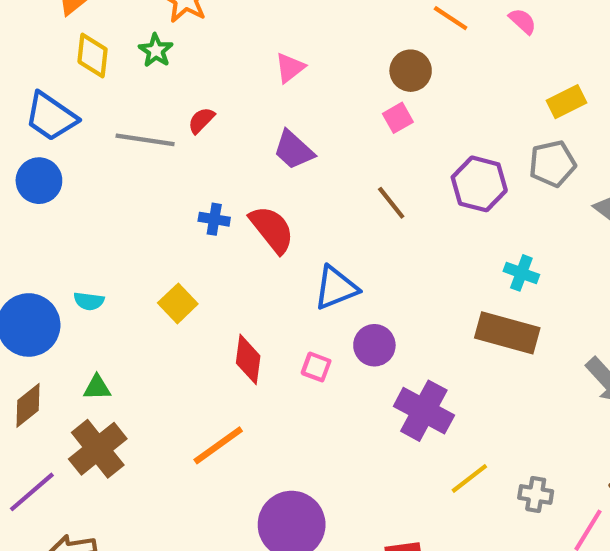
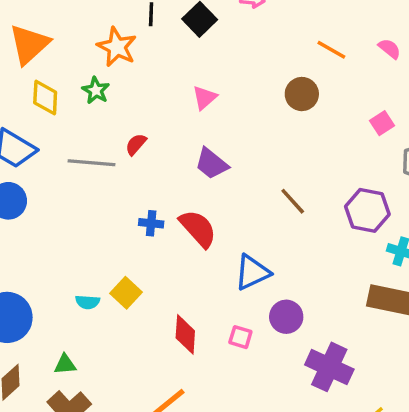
pink square: (398, 118) -> (382, 123), moved
purple hexagon: (479, 184) -> (367, 210), moved
cyan semicircle: (89, 301) -> (88, 302), moved

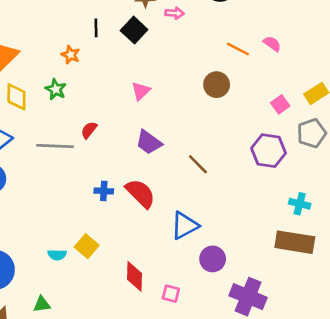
orange star: (117, 47) -> (71, 55), size x0.6
pink semicircle: (390, 49) -> (272, 44), moved
brown line: (293, 201) -> (198, 164), moved
purple hexagon: (367, 210) -> (269, 151), moved
pink square: (240, 337) -> (171, 294), moved

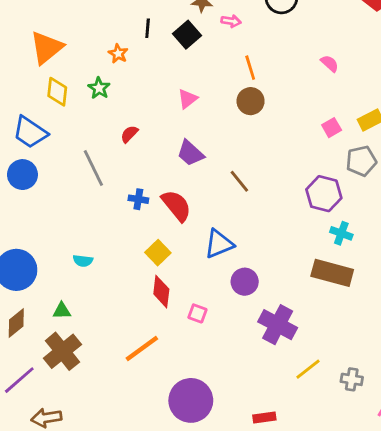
orange line: (238, 49) -> (250, 68), moved, turned 40
brown circle: (217, 85) -> (251, 101), moved
gray line: (55, 146) -> (93, 168), moved, turned 56
purple hexagon: (269, 151) -> (324, 194), moved
yellow square: (87, 246) -> (158, 253), moved

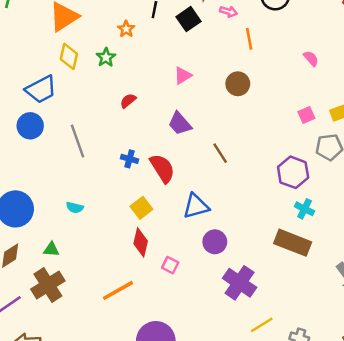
orange line: (250, 68) -> (249, 39), moved
blue trapezoid: (30, 132) -> (41, 89), turned -68
gray line: (93, 168) -> (77, 141), moved

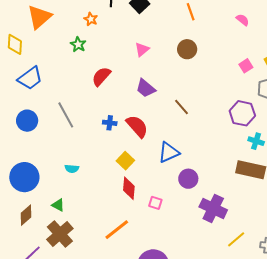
yellow diamond: (69, 56) -> (15, 44), moved
red semicircle: (128, 101) -> (101, 76), size x1.5
blue circle: (30, 126) -> (27, 121), moved
green triangle: (51, 249) -> (58, 205), turned 32

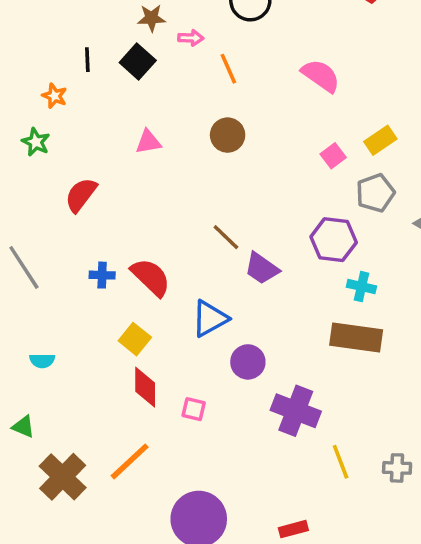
pink semicircle: (243, 20) -> (321, 76), size x1.6
pink triangle: (142, 49) -> (148, 142), turned 35
purple trapezoid: (146, 88) -> (262, 268), moved
brown cross: (60, 234) -> (63, 477), moved
yellow line: (236, 239) -> (341, 462), turned -66

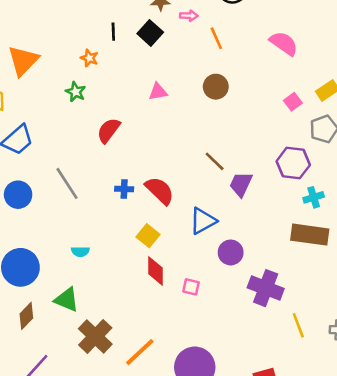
purple trapezoid: (262, 268) -> (241, 184), turned 80
cyan cross: (361, 287) -> (314, 197), turned -30
green triangle: (23, 427) -> (67, 300), size x1.5
orange line: (130, 461) -> (140, 352), moved

